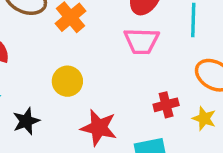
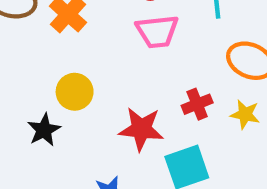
black star: (26, 121) -> (44, 130), moved
red star: (99, 128) -> (141, 129), moved

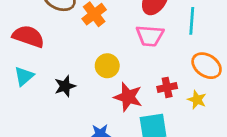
yellow circle: (75, 92) -> (107, 66), moved

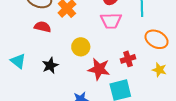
red semicircle: (28, 36) -> (43, 27), moved, size x0.7
cyan triangle: (24, 76) -> (18, 61), turned -35
yellow star: (197, 100) -> (159, 70), moved

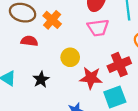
red cross: (128, 59) -> (119, 65), size x1.5

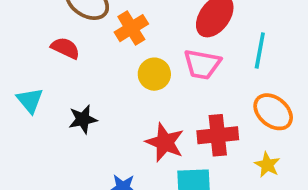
red semicircle: (29, 41) -> (65, 48), moved
yellow circle: (70, 57) -> (154, 74), moved

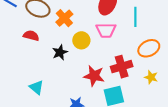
cyan triangle: (30, 100) -> (36, 87), moved
orange ellipse: (273, 112) -> (149, 48), turned -55
black star: (83, 119) -> (60, 52), moved

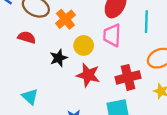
pink trapezoid: (106, 30) -> (112, 35), turned 90
red star: (94, 76) -> (88, 75), moved

